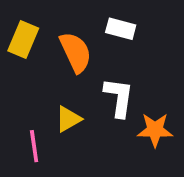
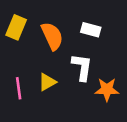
white rectangle: (121, 29) -> (91, 30), moved
pink line: (34, 146) -> (19, 88), moved

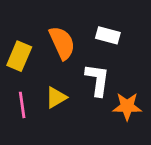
yellow rectangle: (16, 27) -> (19, 56), moved

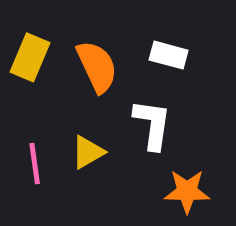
yellow rectangle: (19, 56) -> (30, 57), moved
orange star: (127, 106) -> (187, 191), moved

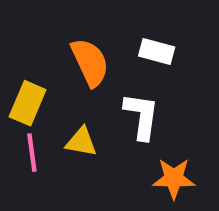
yellow rectangle: (30, 57) -> (28, 103), moved
yellow triangle: (88, 152) -> (81, 142), turned 40

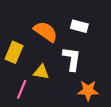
orange semicircle: (90, 62) -> (46, 32), turned -30
pink line: (32, 153) -> (22, 89), moved, turned 30

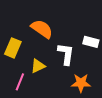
white rectangle: (79, 26) -> (91, 42), moved
yellow triangle: (41, 72) -> (38, 66), turned -35

